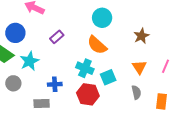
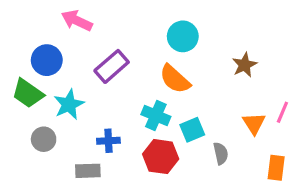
purple rectangle: (57, 37) -> (112, 66), size x1.5
orange triangle: (139, 67) -> (254, 123), moved
gray semicircle: (136, 92) -> (221, 153), moved

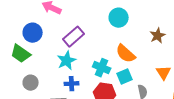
orange semicircle: (175, 79) -> (126, 54), moved
cyan star: (69, 104) -> (67, 61), moved

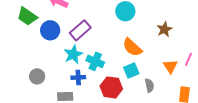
blue circle: (33, 33) -> (50, 30), moved
green trapezoid: (21, 54) -> (27, 16), moved
cyan cross: (102, 68) -> (95, 61), moved

